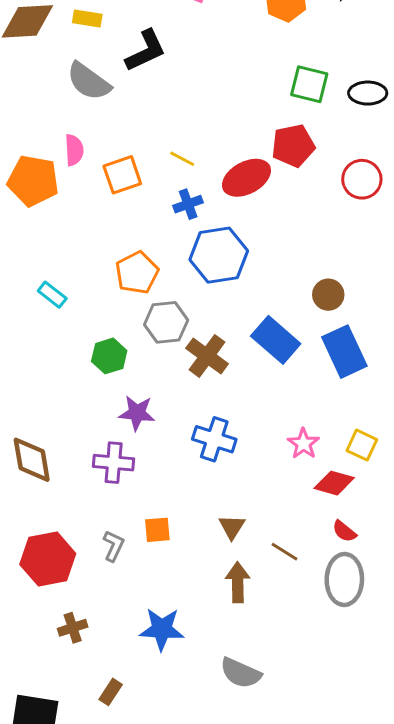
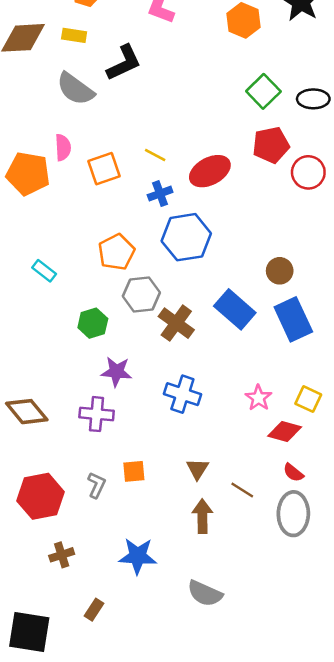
green square: (309, 84) -> (263, 91), turned 32
red pentagon: (293, 146) -> (271, 145), moved
brown diamond: (32, 460) -> (27, 412), turned -30

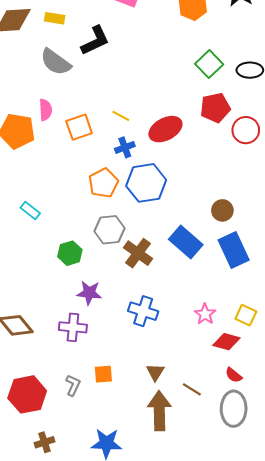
orange pentagon: (116, 252) -> (103, 183), moved
brown arrow: (202, 516) -> (159, 411), size x1.4

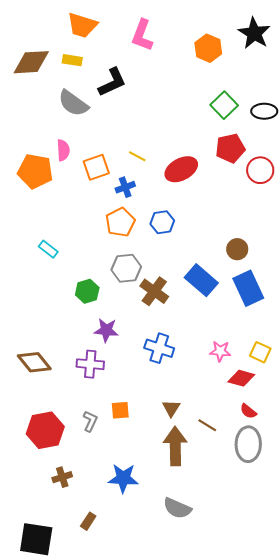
blue cross: (125, 147) -> (125, 187), moved
blue hexagon: (146, 183) -> (162, 222), size x0.6
pink star: (205, 314) -> (220, 351), turned -30

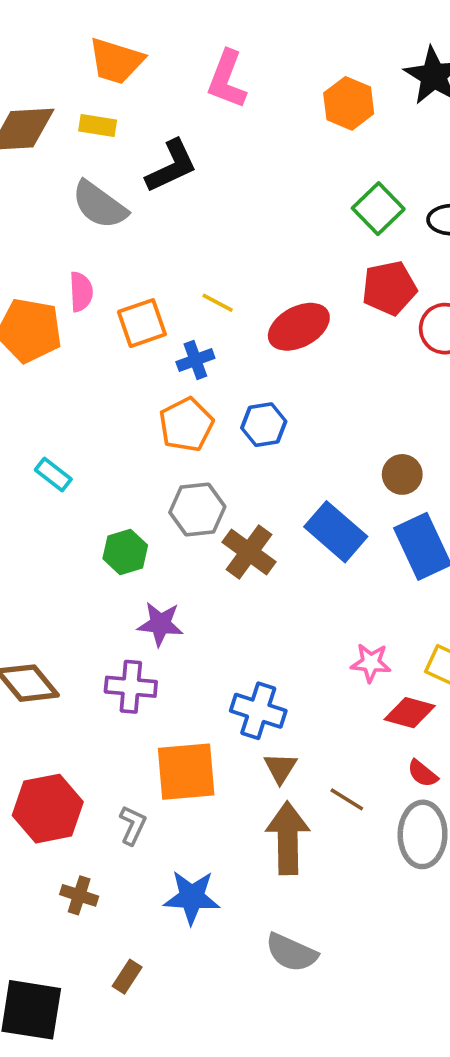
blue cross: (159, 348) -> (258, 711), moved
orange square: (120, 410) -> (186, 772), size x1.8
gray L-shape: (90, 421) -> (133, 825), moved
brown cross: (62, 477) -> (79, 895), turned 36

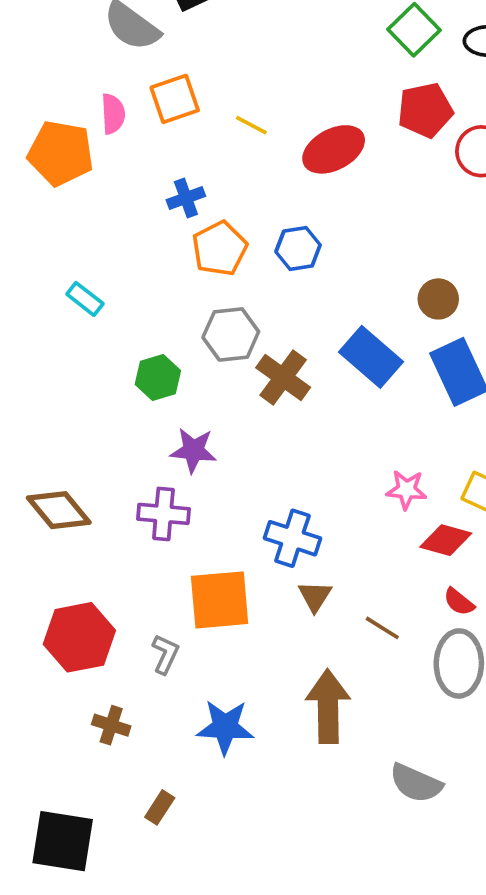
orange square: (142, 323) -> (175, 99), moved
blue cross: (195, 360) -> (186, 198), moved
brown arrow: (288, 838) -> (328, 706), moved
gray semicircle: (291, 953) -> (416, 783), moved

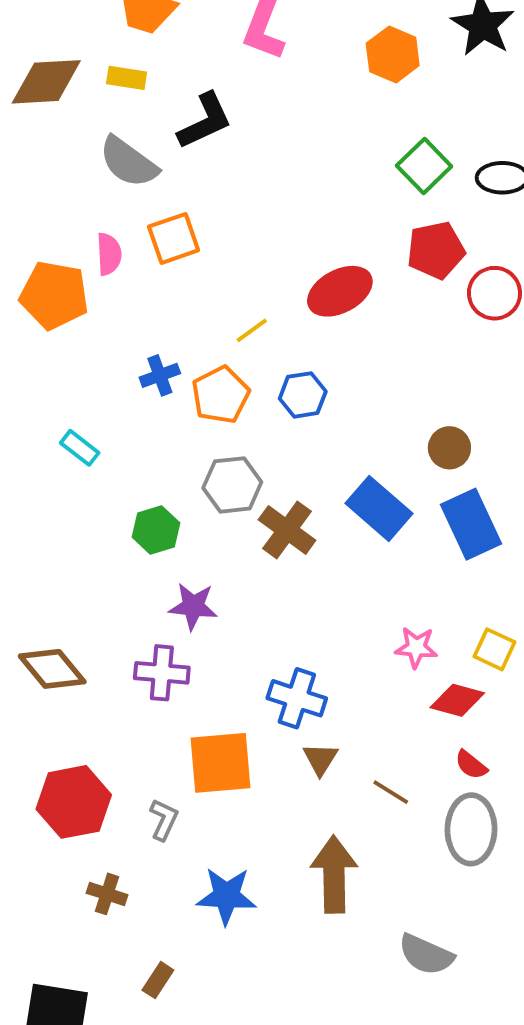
yellow line: (251, 125) -> (252, 330), moved, turned -64
blue cross: (186, 198) -> (160, 375), moved

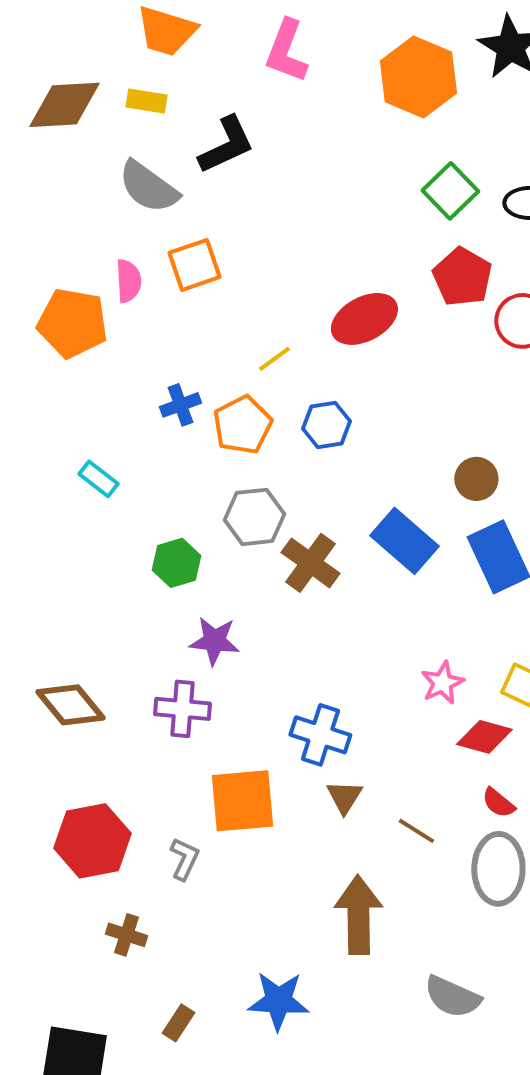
orange hexagon: (393, 54) -> (418, 77), size x1.4
red pentagon: (436, 250) -> (462, 277), turned -30
pink star: (416, 647) -> (442, 683), turned -30
blue star: (226, 896) -> (278, 1001), moved

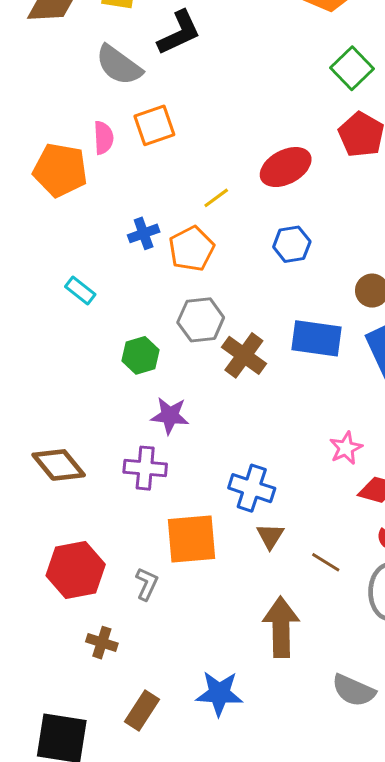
blue hexagon: (326, 425) -> (292, 244), moved
blue rectangle: (404, 541) -> (317, 338), turned -33
brown rectangle: (178, 1023) -> (142, 710), size x1.4

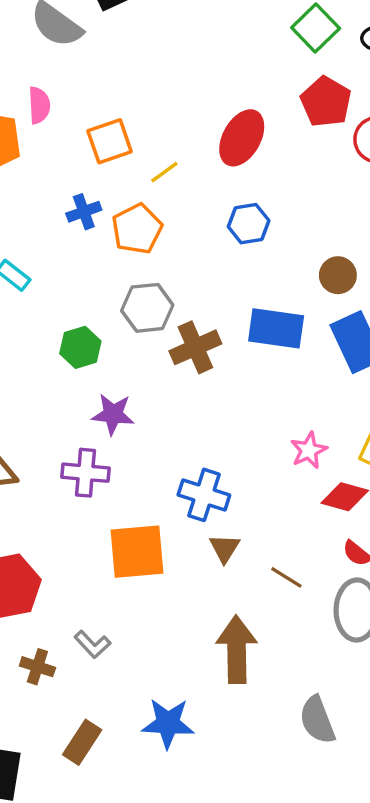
orange square: (154, 125) -> (110, 141), moved
red ellipse: (286, 167) -> (242, 138), turned -33
brown cross: (244, 355) -> (195, 347), turned 30
gray L-shape: (147, 584) -> (92, 644), moved, turned 112
gray semicircle: (354, 690) -> (317, 720), turned 45

